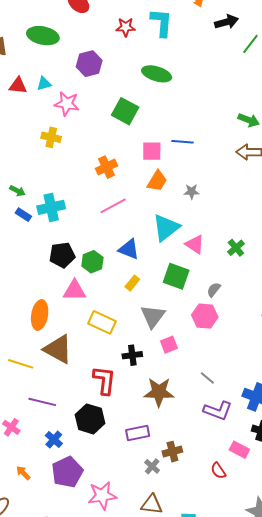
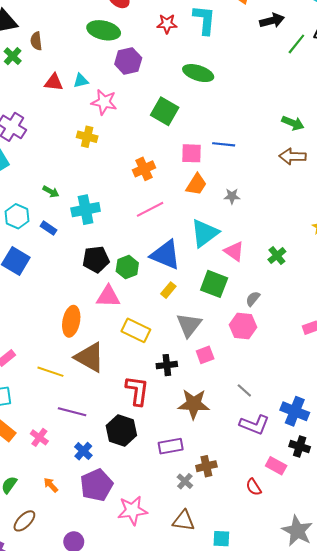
green ellipse: (43, 36) -> (104, 30), moved
blue rectangle: (23, 215) -> (48, 228), moved
blue triangle: (129, 249) -> (166, 255), size x1.4

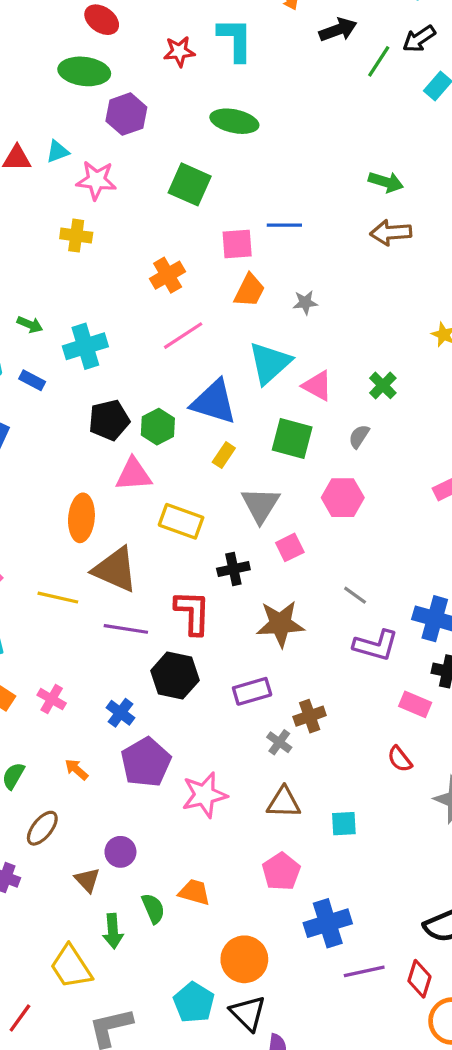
gray semicircle: (253, 299) -> (359, 436), moved
purple line: (72, 412) -> (126, 629), moved
red semicircle: (254, 487) -> (400, 759), moved

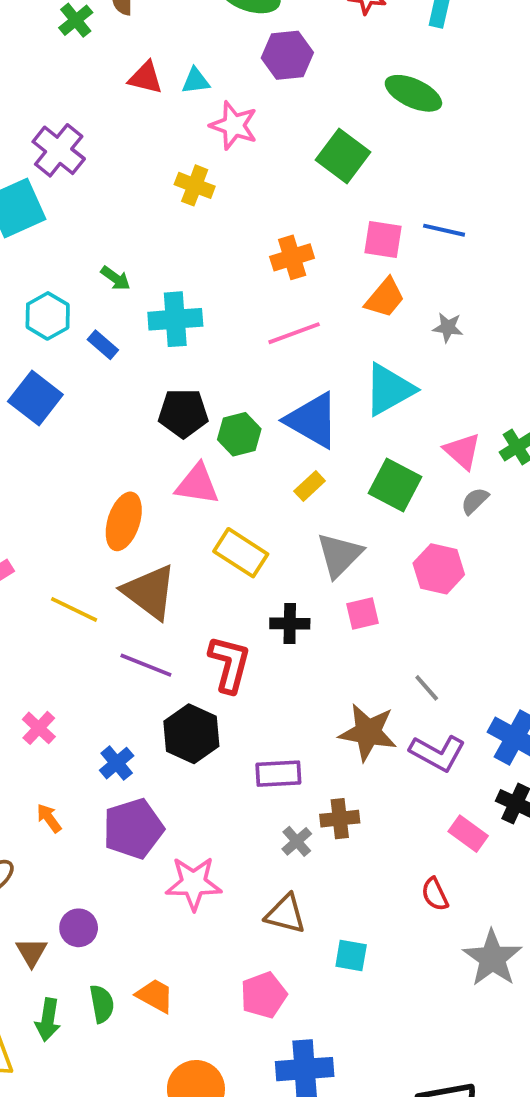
pink triangle: (317, 386) -> (462, 451), moved
brown star: (280, 624) -> (368, 732), moved

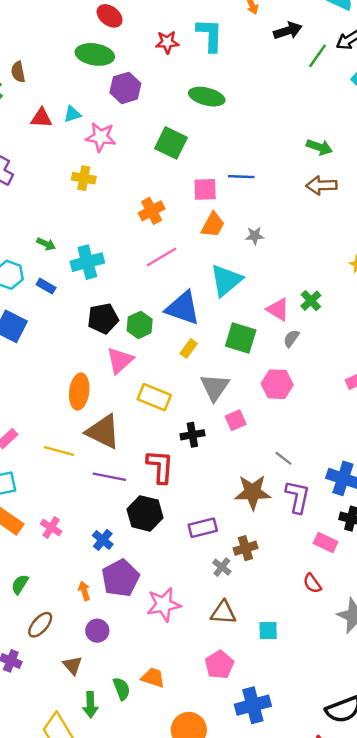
pink triangle: (197, 484) -> (120, 360), turned -40
purple L-shape: (438, 753) -> (298, 497), turned -96
orange arrow: (49, 818) -> (84, 591), moved, turned 30
purple circle: (79, 928) -> (97, 631), moved

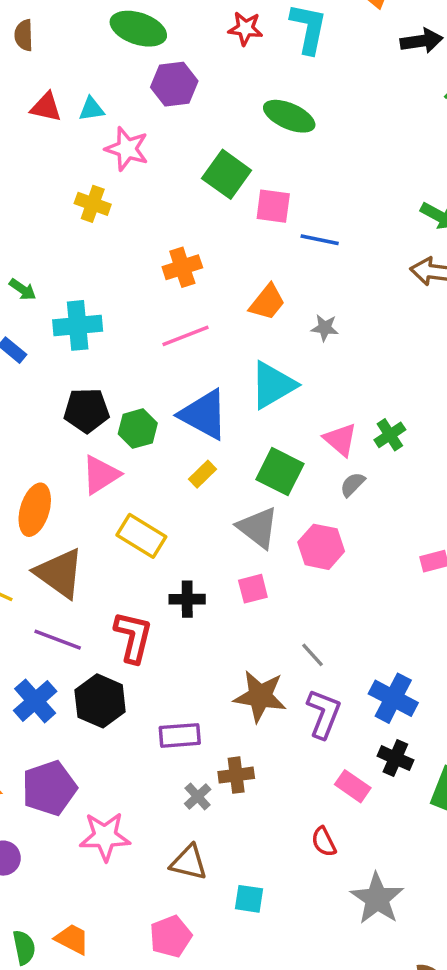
pink square: (205, 189) -> (273, 206), moved
gray triangle: (215, 387) -> (258, 528), moved, turned -36
blue cross: (103, 540) -> (35, 701), moved, size x1.4

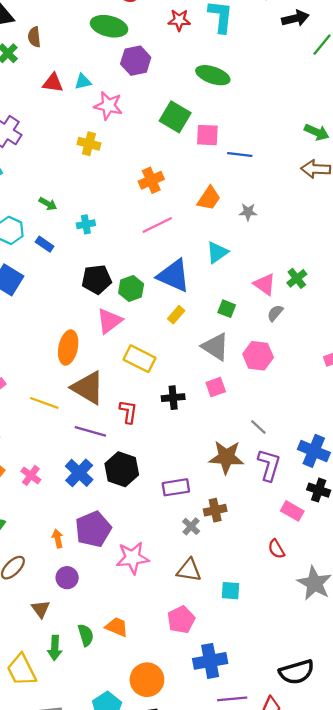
cyan cross: (78, 325) -> (86, 224), size x0.6
cyan triangle: (273, 385) -> (217, 252), size x0.7
green square: (280, 472) -> (227, 309), size x0.6
red L-shape: (133, 637) -> (128, 412), moved, size x0.7

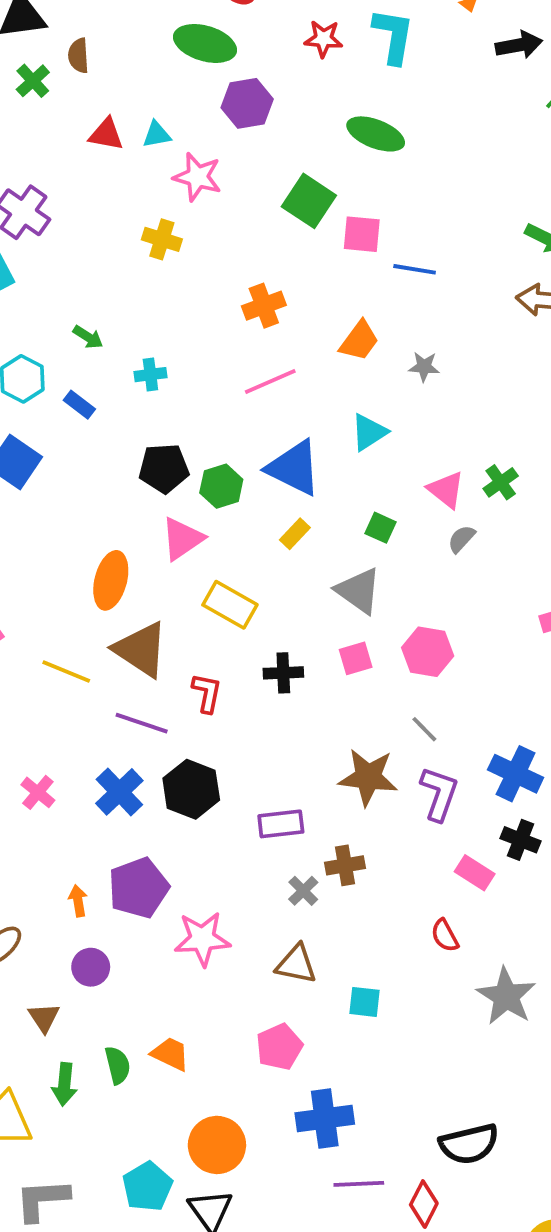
pink hexagon: (258, 356) -> (428, 652), moved

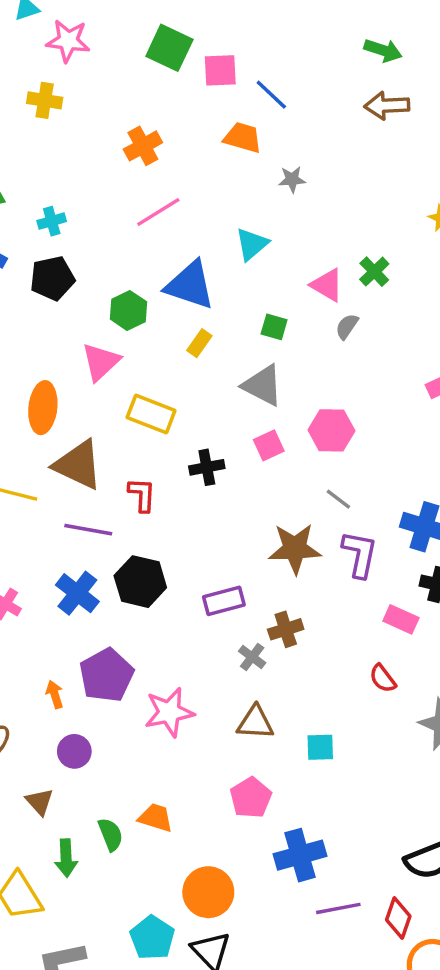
blue line: (415, 269) -> (271, 95), turned 42
orange trapezoid: (359, 341) -> (243, 138), moved, turned -102
black pentagon: (164, 468) -> (52, 278), moved

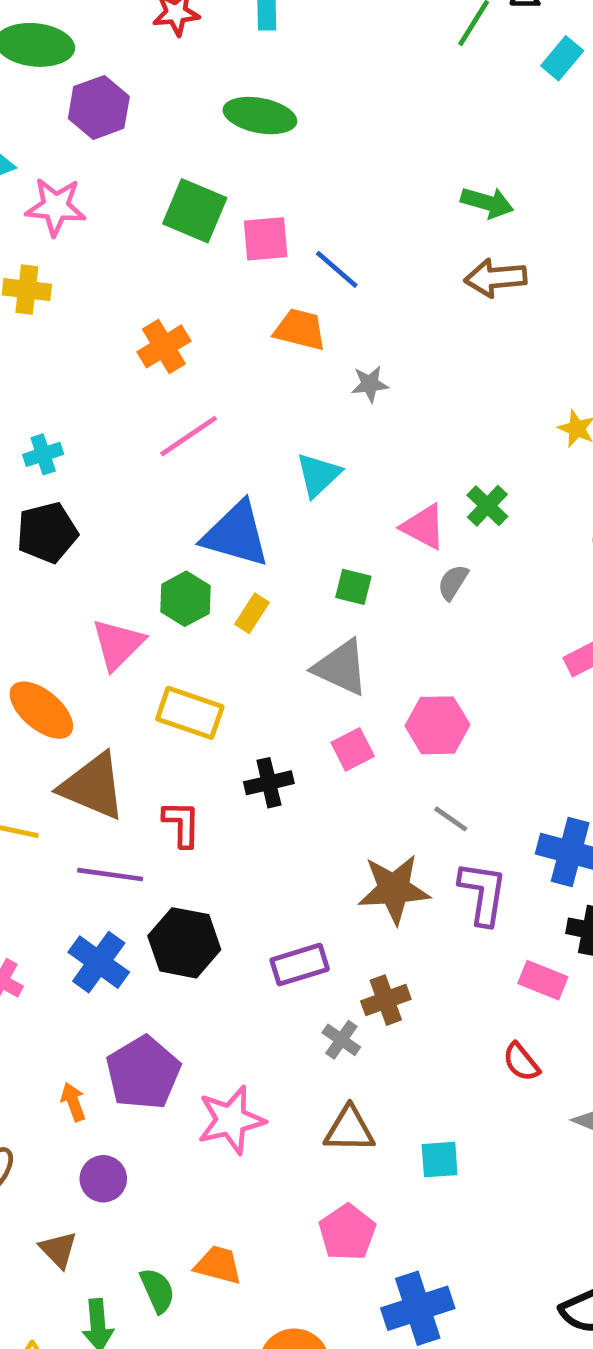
green hexagon: (128, 310) -> (185, 599), moved
orange ellipse: (43, 408) -> (41, 710), turned -54

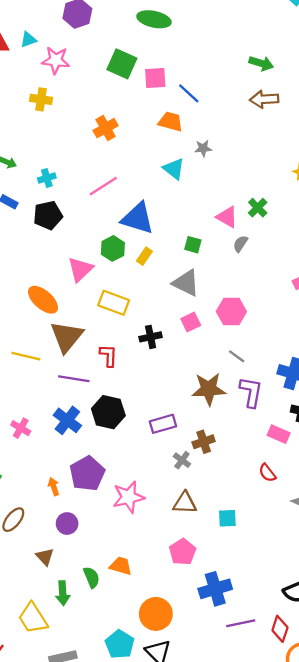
pink line: (189, 436) -> (103, 186), moved
cyan triangle: (318, 475) -> (174, 169), moved, turned -40
brown triangle: (93, 786) -> (67, 337), turned 45

